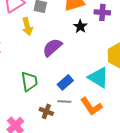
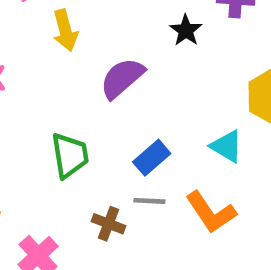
cyan triangle: (98, 77) -> (227, 146), size x0.7

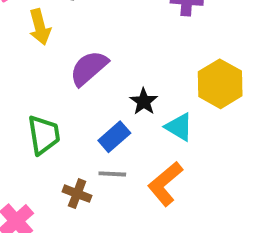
black star: (186, 30) -> (144, 101), moved
orange L-shape: (211, 212) -> (165, 184), turned 84

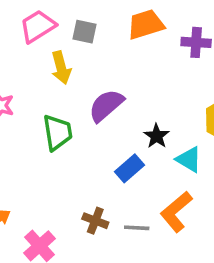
green trapezoid: (44, 135) -> (58, 132), moved
gray line: (112, 174) -> (137, 228), moved

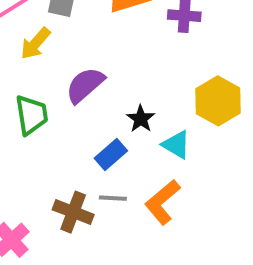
yellow arrow: (61, 68) -> (35, 43), turned 56
brown cross: (95, 221) -> (73, 212), size x1.4
gray line: (137, 228) -> (113, 198), moved

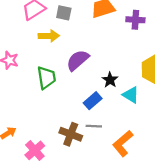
yellow arrow: (35, 43) -> (49, 36), turned -132
orange L-shape: (162, 202) -> (123, 143), moved

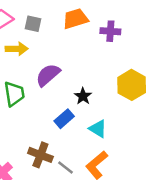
cyan triangle: (131, 95) -> (98, 129), moved
gray line: (94, 126) -> (65, 167), moved, turned 35

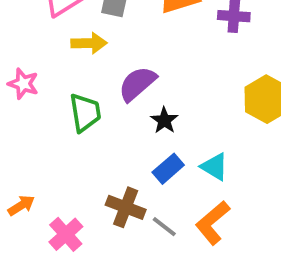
black star: (83, 96) -> (164, 120), moved
blue rectangle: (64, 119) -> (168, 169), moved

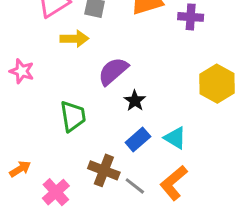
green trapezoid: (85, 113) -> (73, 116), moved

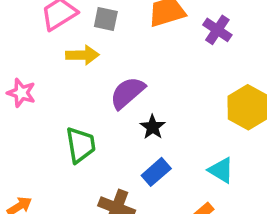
purple cross: (191, 17) -> (217, 30), turned 30
cyan triangle: (175, 138) -> (221, 170), moved

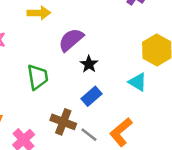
cyan triangle: (221, 170) -> (138, 82), moved

